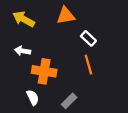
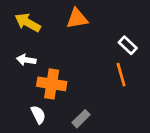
white rectangle: (88, 38) -> (128, 45), moved
orange line: (88, 65) -> (121, 75), moved

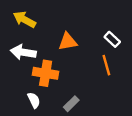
orange triangle: (77, 19) -> (68, 42), moved
white arrow: (26, 60) -> (23, 52), size x1.5

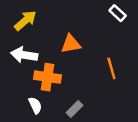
yellow arrow: (24, 19) -> (25, 21), turned 110
white rectangle: (112, 39) -> (118, 13), moved

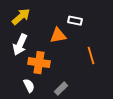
white rectangle: (118, 13) -> (75, 21), moved, turned -32
white arrow: (24, 55) -> (20, 45), turned -75

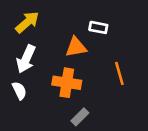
orange cross: (39, 63) -> (67, 83), moved
white semicircle: (29, 86) -> (19, 91), moved

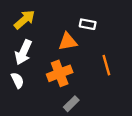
orange cross: (67, 83) -> (60, 73), turned -30

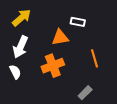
gray rectangle: (71, 104) -> (85, 93), moved

